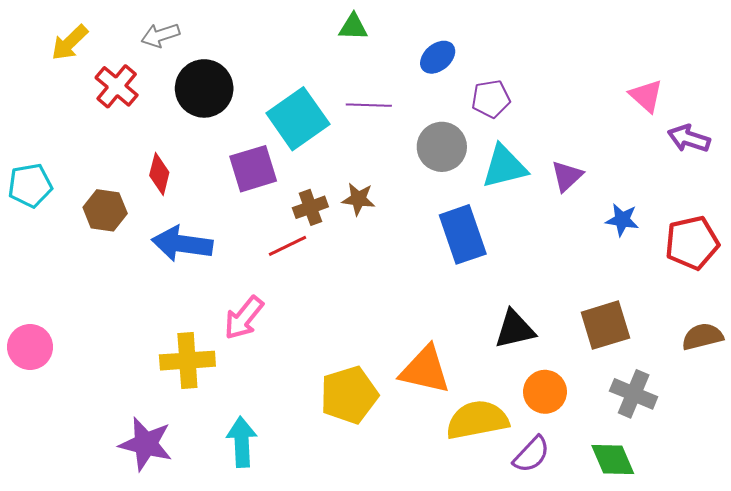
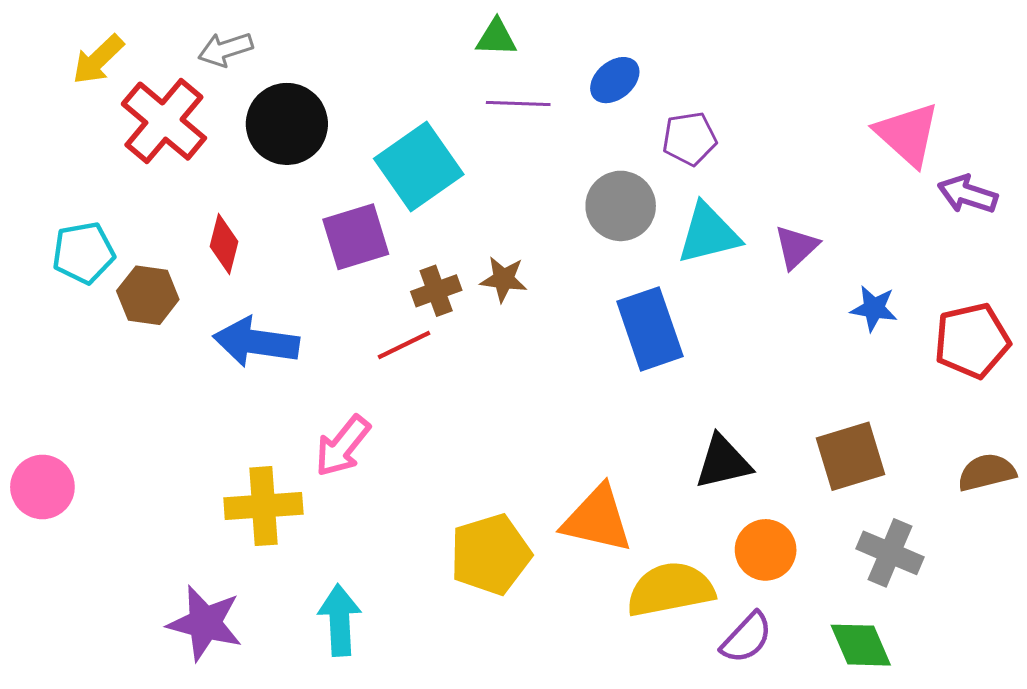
red cross: (117, 86) -> (164, 121), size x1.4
pink triangle: (646, 96) -> (908, 134), size x1.4
purple line: (369, 105) -> (518, 103), moved
cyan pentagon: (30, 185) -> (83, 253), moved

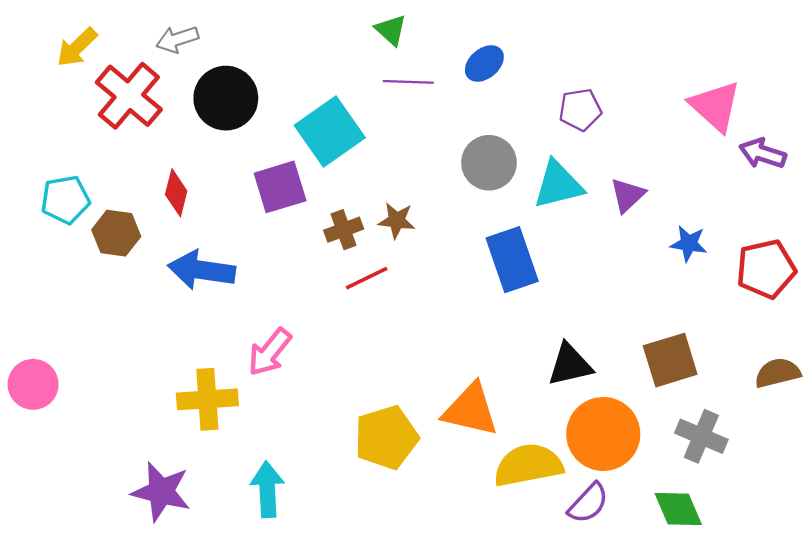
green triangle: (496, 38) -> (391, 30), turned 40
purple pentagon: (689, 139) -> (580, 110), moved
red line: (404, 345) -> (367, 278), moved
orange circle: (766, 550) -> (603, 434), size x1.5

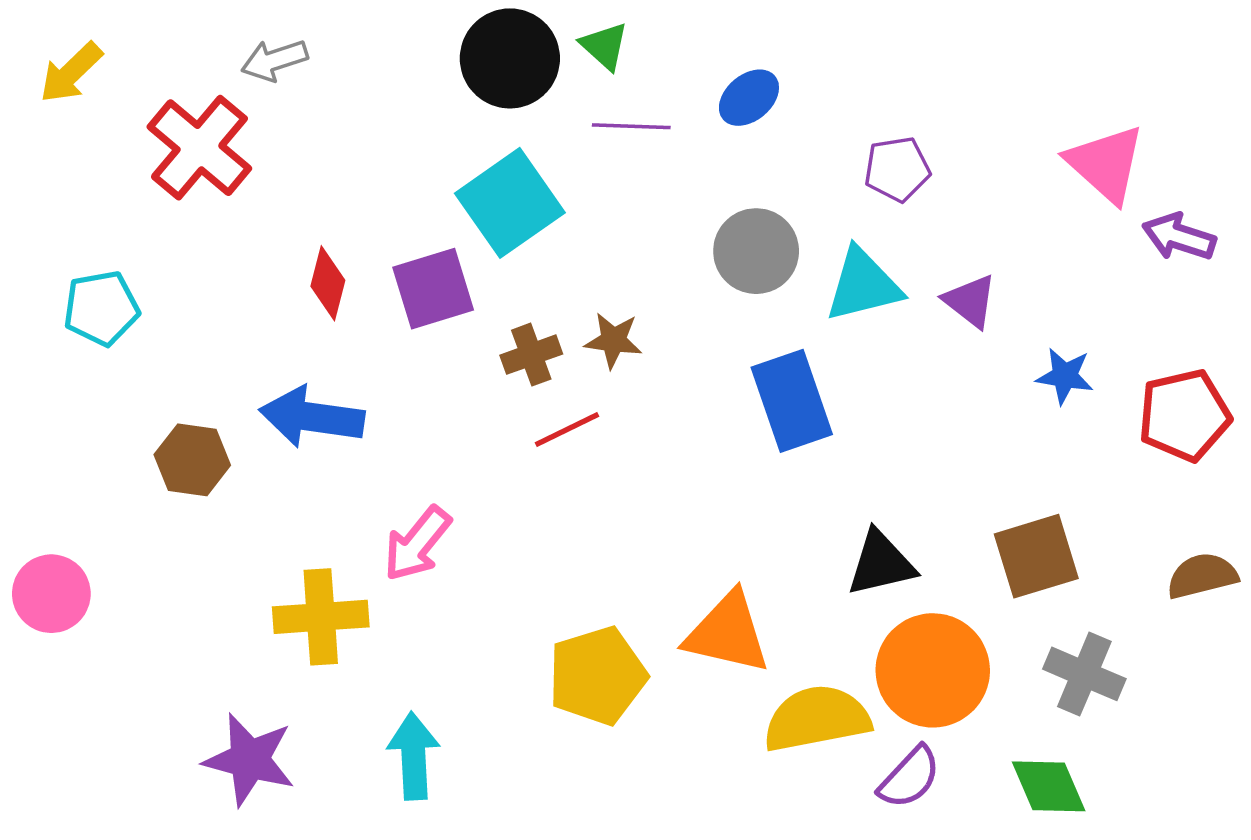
yellow arrow: (77, 47) -> (71, 73), moved
black circle: (226, 98) -> (510, 58), moved
red diamond: (176, 193) -> (328, 283), moved
purple triangle: (627, 195) -> (970, 301), turned -39
brown hexagon: (116, 233) -> (192, 460), moved

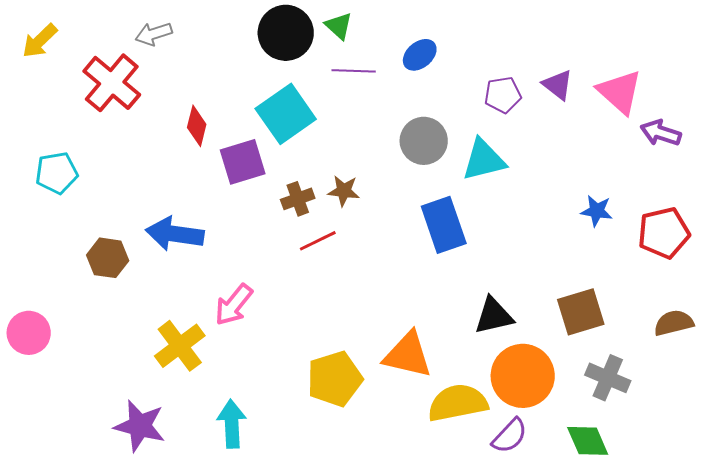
red diamond: (328, 283) -> (197, 126), moved
purple triangle: (970, 301) -> (558, 85), moved
yellow cross: (321, 617) -> (180, 346), turned -33

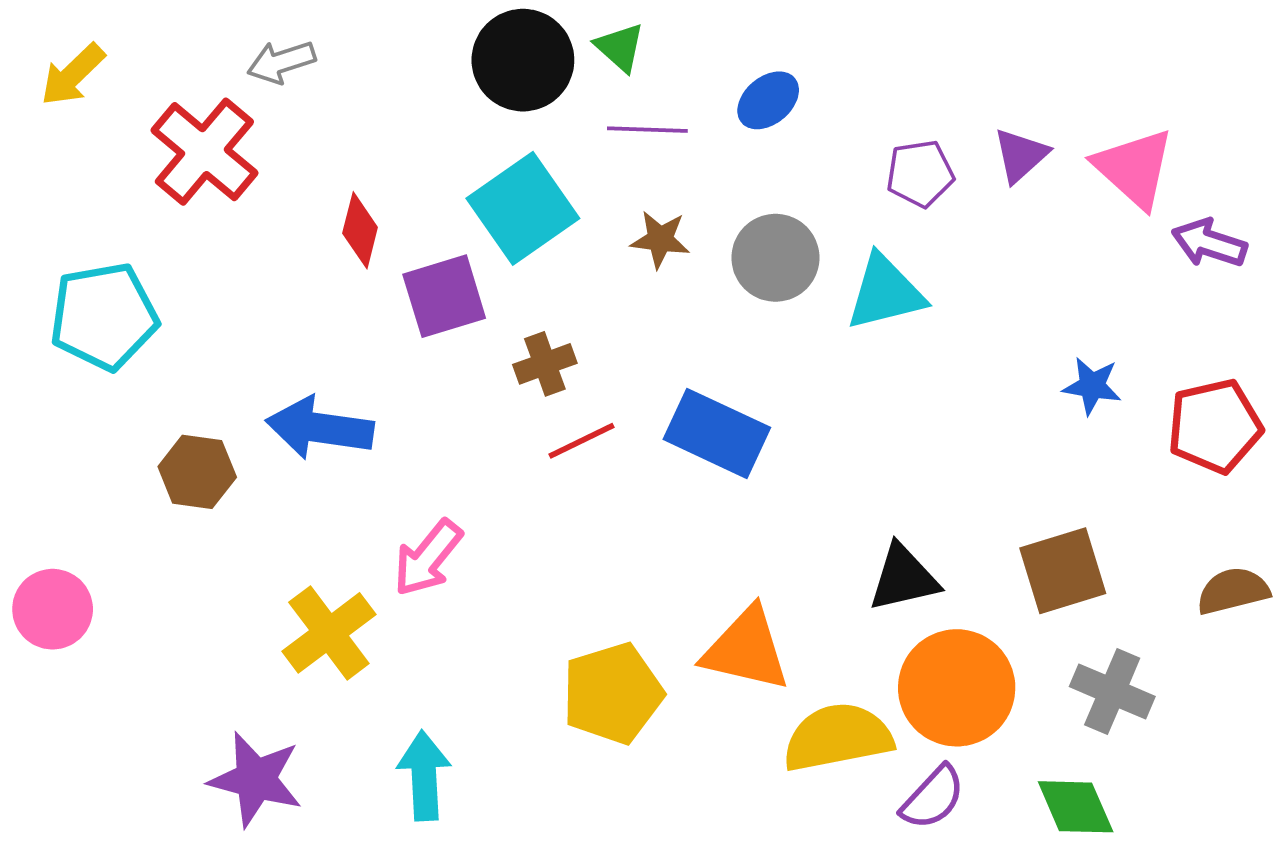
purple triangle: (558, 85) -> (1021, 155), turned 40
cyan pentagon: (57, 173) -> (104, 316), size x1.4
brown star: (344, 191) -> (660, 239), moved
blue rectangle: (444, 225) -> (717, 433), moved, turned -46

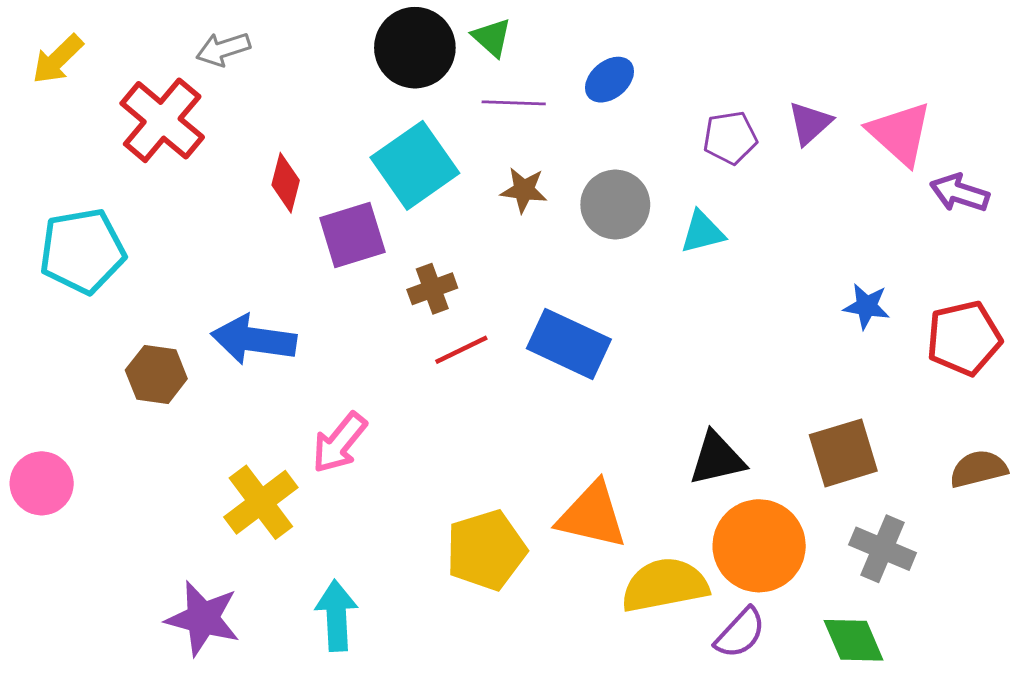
cyan triangle: (885, 293) -> (702, 232), size x0.7

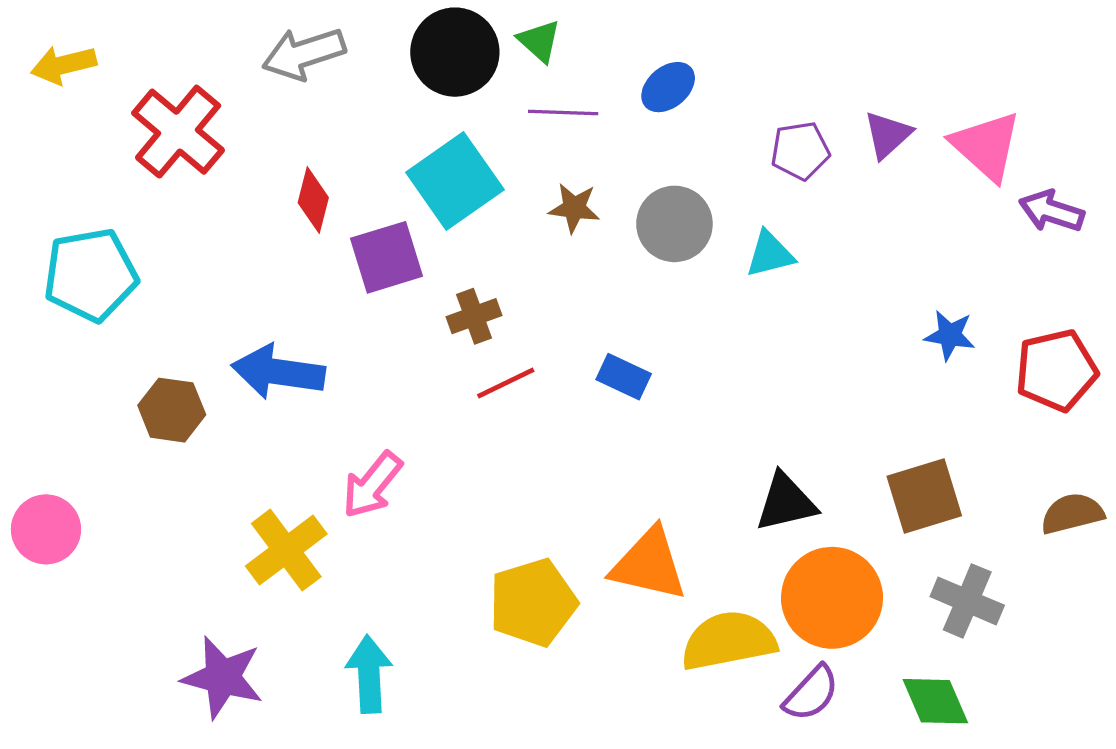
gray arrow: (223, 49) -> (304, 54), moved, size x1.4
yellow arrow: (58, 59) -> (63, 65), turned 30
blue rectangle: (569, 344) -> (624, 377), size x0.6

